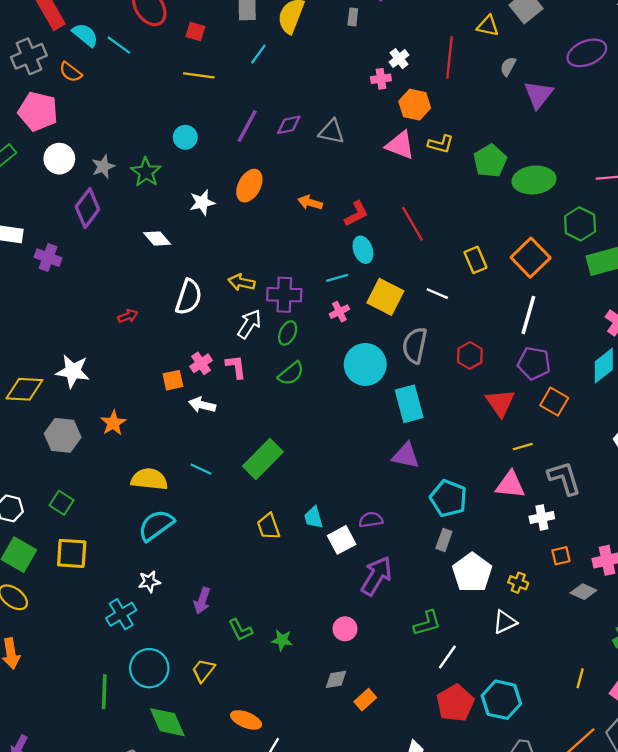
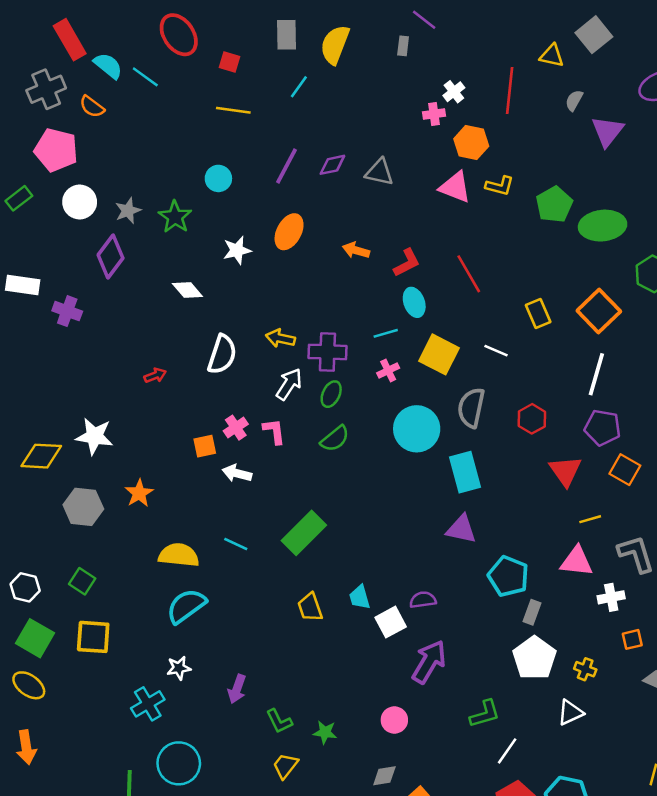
gray rectangle: (444, 540) -> (532, 612), moved
yellow trapezoid: (203, 670) -> (285, 766), moved

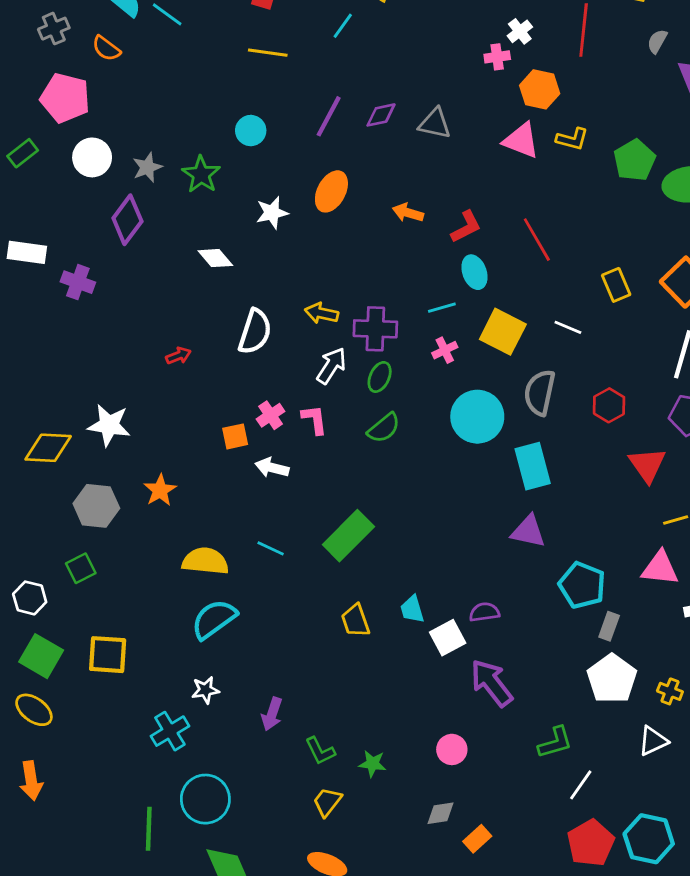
gray cross: (46, 89) -> (54, 29), size x0.7
green square: (82, 581) -> (81, 568), moved, turned 30
purple arrow: (429, 662) -> (491, 683), turned -69

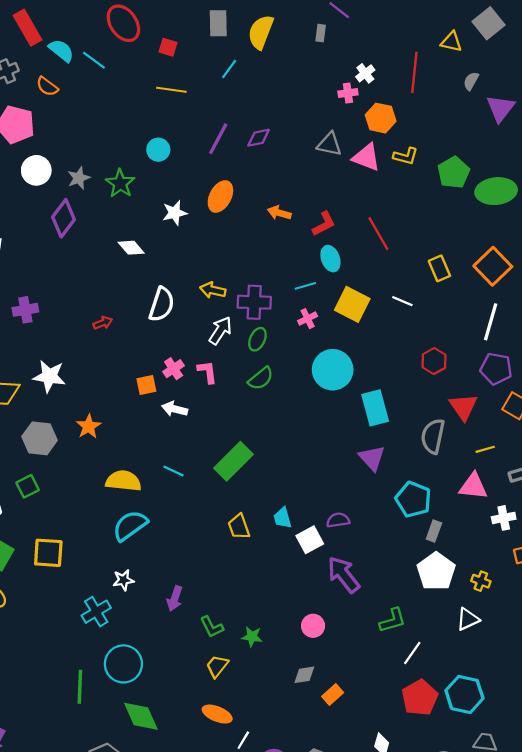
gray triangle: (435, 123) -> (329, 144), moved
purple cross: (78, 282) -> (25, 310), moved, turned -30
gray semicircle: (540, 393) -> (433, 436), moved
purple triangle: (528, 531) -> (372, 458), turned 36

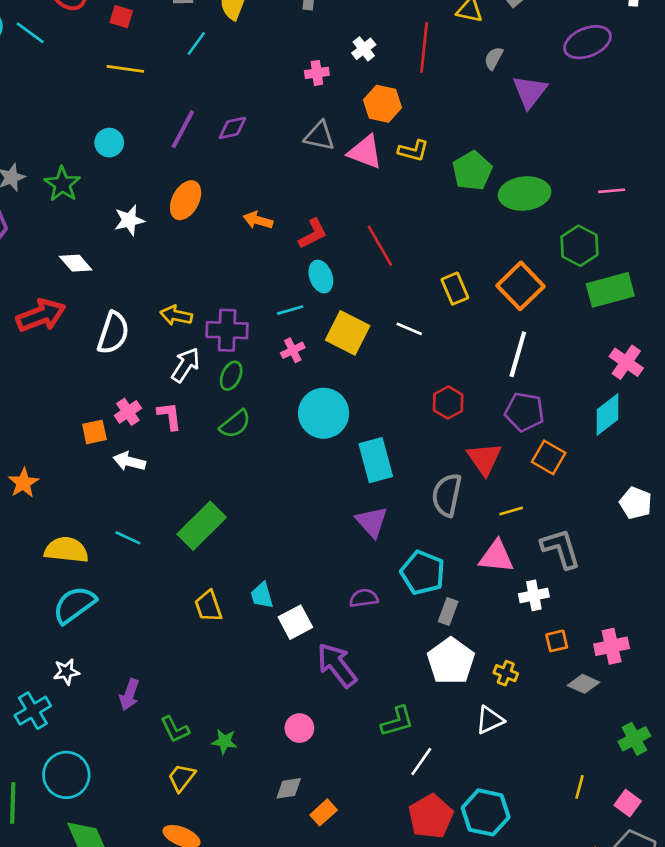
pink cross: (348, 93) -> (317, 73), moved
red arrow: (103, 323) -> (41, 315), moved, size x2.0
purple semicircle: (338, 520) -> (364, 598), moved

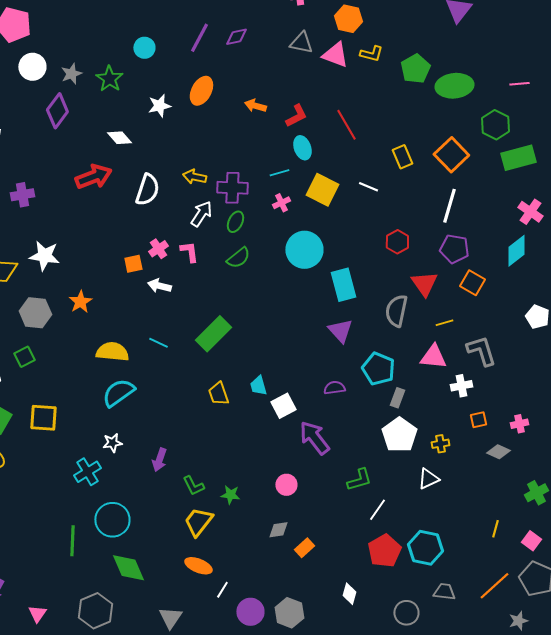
pink cross: (612, 646) -> (519, 424), size x0.7
yellow cross: (506, 673) -> (440, 444), turned -30
yellow trapezoid: (182, 778) -> (198, 522), size x1.4

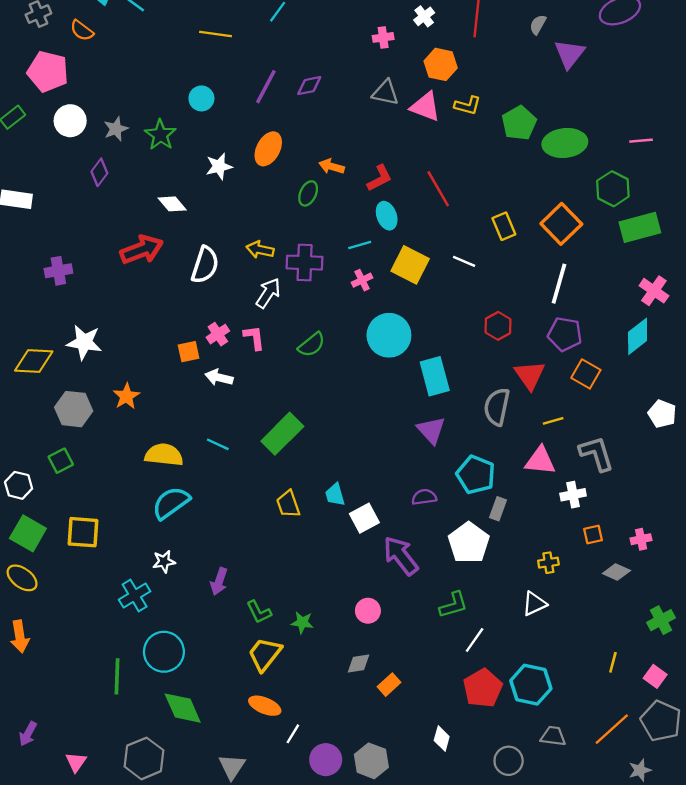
purple diamond: (57, 111) -> (99, 172), size x0.7
green ellipse: (235, 222) -> (308, 193), moved
white pentagon: (399, 435) -> (469, 543), moved

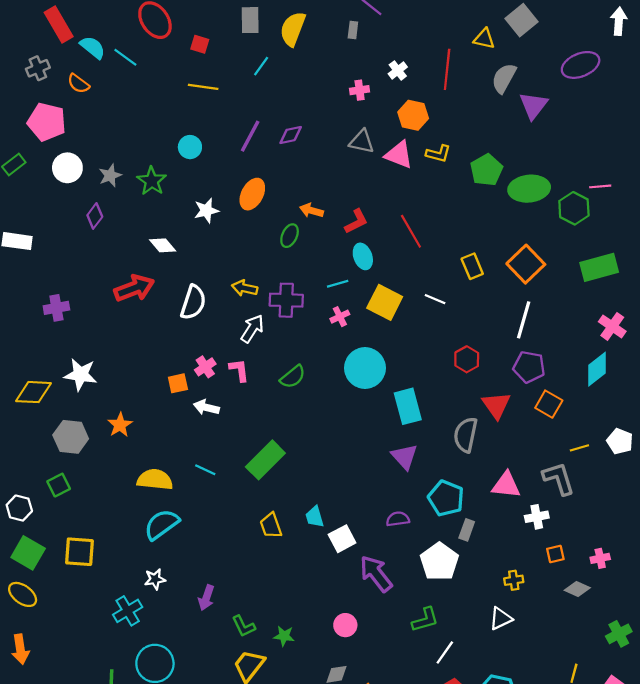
gray semicircle: (538, 25) -> (504, 78), size x1.6
green hexagon: (613, 189) -> (574, 208), moved
yellow line: (553, 421) -> (579, 448), moved

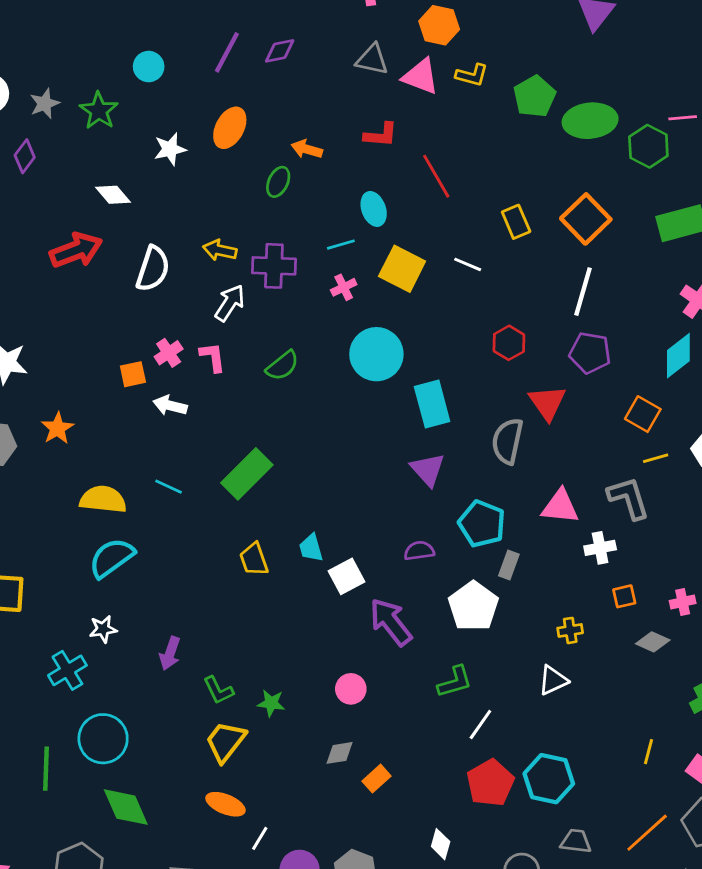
red L-shape: (356, 221) -> (381, 135), moved, turned 32
orange square: (549, 404) -> (643, 414), moved

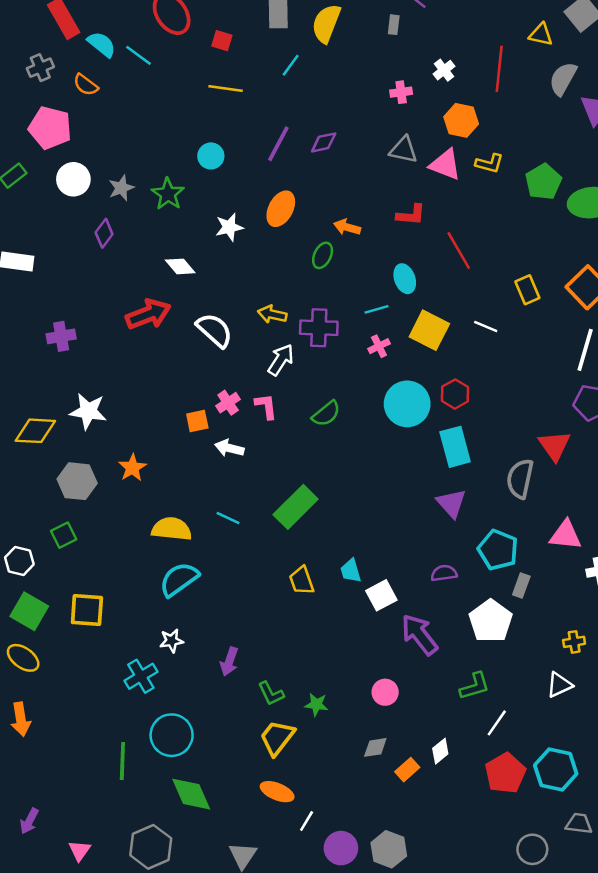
white semicircle: (153, 269) -> (215, 330), turned -66
red hexagon: (509, 343) -> (455, 394), moved
white diamond: (441, 844) -> (440, 751), moved, turned 35

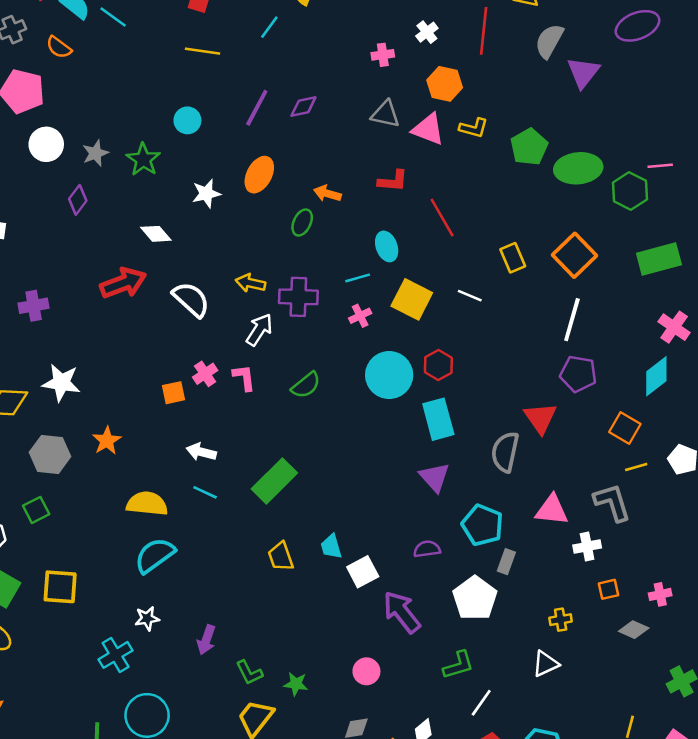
white arrow: (229, 448) -> (201, 452), moved

